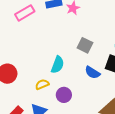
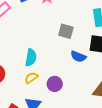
cyan semicircle: (58, 65) -> (31, 58), moved

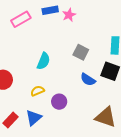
cyan semicircle: (31, 58) -> (43, 61), moved

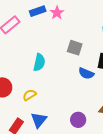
yellow semicircle: (37, 91) -> (29, 95), moved
purple circle: (59, 102) -> (78, 120), moved

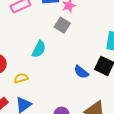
gray square: (75, 48) -> (62, 25), moved

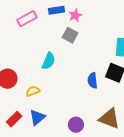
blue semicircle: (81, 72) -> (93, 81), turned 49

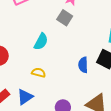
yellow semicircle: (33, 91) -> (39, 73), moved, turned 32

